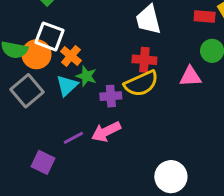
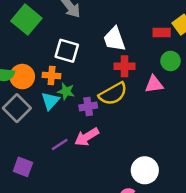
white square: (49, 36) -> (67, 51), moved
orange cross: (71, 56) -> (52, 75), turned -30
red cross: (144, 60) -> (124, 66), moved
purple square: (43, 162) -> (23, 167), moved

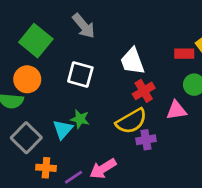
red cross: (124, 66) -> (144, 91), turned -30
orange cross: (52, 75) -> (46, 168), moved
orange circle: (22, 77) -> (27, 79), moved
purple cross: (88, 106) -> (146, 140), moved

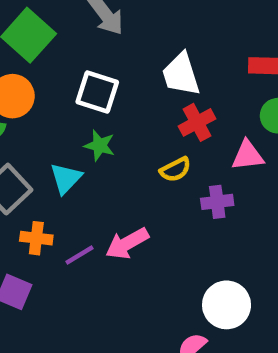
green star: (80, 119) -> (100, 146), moved
yellow semicircle: (131, 121) -> (175, 170), size x0.6
purple cross: (146, 140) -> (217, 202), moved

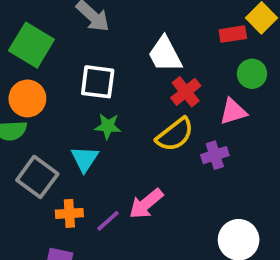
yellow semicircle: (175, 170) -> (175, 135), size x1.5

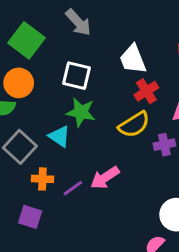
green star: (108, 126) -> (81, 112), size x1.4
cyan triangle: (85, 159) -> (59, 136), turned -35

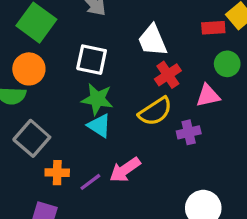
cyan triangle: (59, 136) -> (99, 126), moved

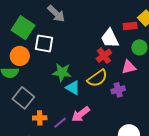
white trapezoid: (152, 40) -> (110, 38), moved
white square: (92, 60) -> (44, 43), moved
cyan triangle: (99, 126) -> (73, 88), moved

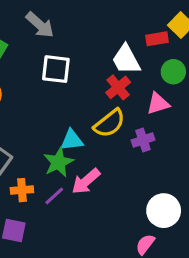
white square: (44, 43) -> (56, 69), moved
green star: (62, 72) -> (58, 162), moved, turned -30
cyan triangle: (73, 88) -> (72, 140), turned -35

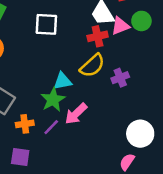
red cross: (118, 87) -> (98, 36), turned 30
pink triangle: (158, 104) -> (120, 26), moved

